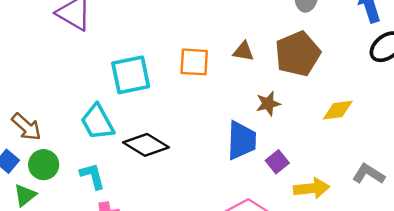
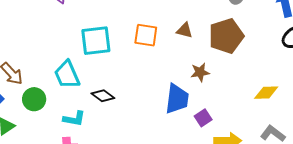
yellow diamond: (338, 110) -> (266, 93), moved
black diamond: (146, 145) -> (103, 96), size x0.7
green circle: (44, 165) -> (34, 99), moved
cyan L-shape: (92, 176) -> (74, 119), moved, turned 110

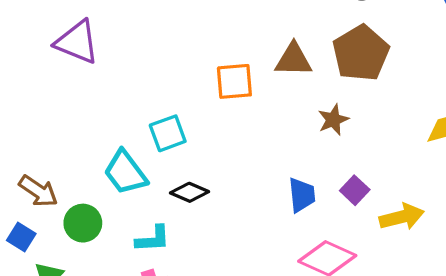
brown triangle: (185, 30) -> (293, 60), size x1.4
cyan square: (96, 41) -> (168, 133), moved, size x0.7
blue trapezoid: (177, 99) -> (302, 195), moved, size x0.7

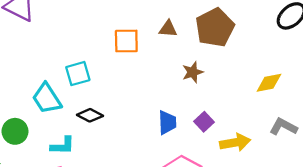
brown triangle: (293, 60) -> (168, 29), size x0.7

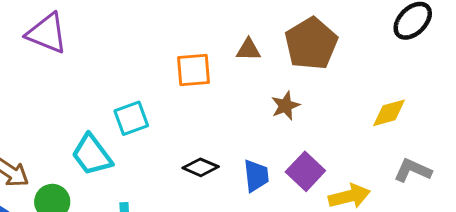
black diamond: (90, 115) -> (201, 167), moved
purple square: (204, 122) -> (305, 171), size x1.4

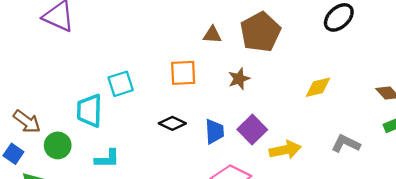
orange square: (193, 70) -> (183, 73), moved
cyan trapezoid: (92, 155) -> (89, 111), turned 36
gray L-shape: (413, 170) -> (346, 144), moved

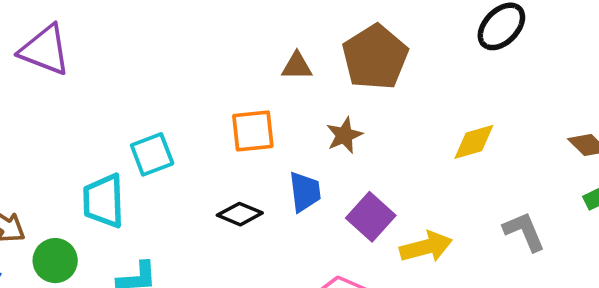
blue trapezoid: (214, 131) -> (305, 192), moved
gray L-shape: (346, 144) -> (524, 231), turned 44

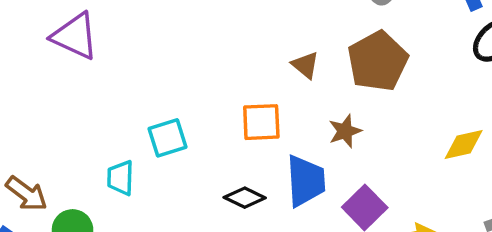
brown triangle: (297, 66) -> (305, 65), turned 36
blue trapezoid: (305, 192) -> (306, 181), size x1.4
cyan trapezoid: (104, 201) -> (120, 178), size x0.7

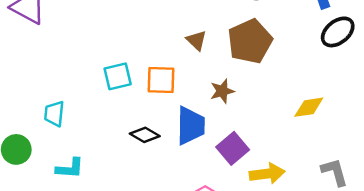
cyan square: (167, 138) -> (118, 76), moved

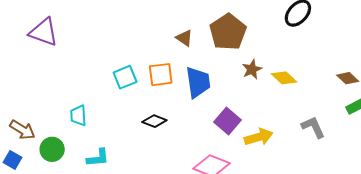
brown star: (222, 91) -> (252, 69), moved
yellow diamond: (309, 107) -> (284, 78), turned 60
blue trapezoid: (191, 126) -> (198, 82), moved

